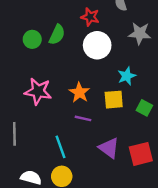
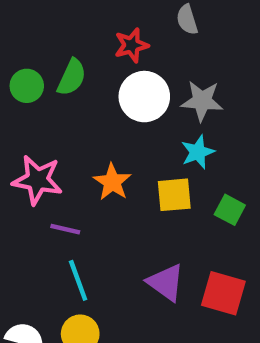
red star: (90, 17) -> (131, 45), turned -30
gray star: (140, 33) -> (202, 101), moved
purple line: (83, 118) -> (65, 229), moved
red square: (141, 154) -> (223, 293), turned 30

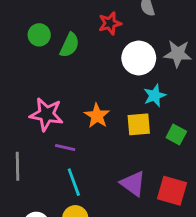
green circle: (27, 86) -> (39, 35), moved
white circle: (144, 97) -> (139, 58), moved
gray star: (202, 101) -> (178, 54), moved

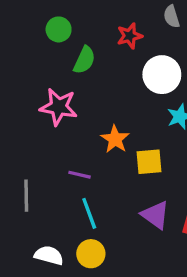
green circle: (39, 35) -> (59, 29), moved
pink star: (46, 114) -> (59, 107), moved
yellow square: (139, 124) -> (149, 162), moved

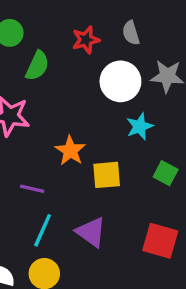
gray semicircle: (172, 17) -> (131, 33), moved
cyan line: (89, 213) -> (43, 230), turned 44
purple triangle: (155, 215) -> (91, 232), moved

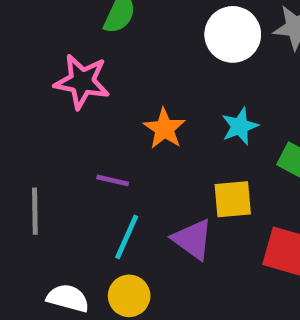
cyan star: (140, 126) -> (240, 126), moved
yellow square: (107, 175) -> (233, 199), moved

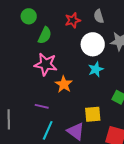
pink star: (82, 82) -> (46, 64), moved
cyan star: (240, 126) -> (96, 69), moved

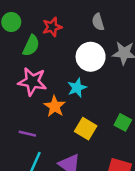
red star: (73, 20) -> (52, 27), moved
cyan star: (96, 69) -> (77, 88), moved
yellow square: (93, 114) -> (86, 129), moved, turned 36

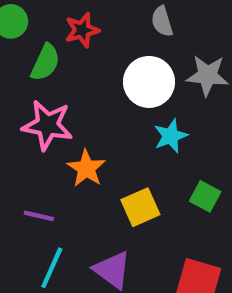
cyan star: (77, 88) -> (171, 136), moved
yellow square: (86, 129) -> (140, 207), turned 35

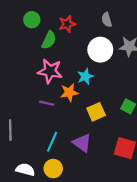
cyan star: (171, 136) -> (85, 76), moved
orange star: (86, 168) -> (69, 93), turned 30
purple line: (39, 216) -> (47, 103), moved

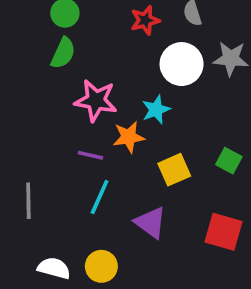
red star: (67, 24) -> (145, 20), moved
green semicircle: (49, 40) -> (63, 53), moved
cyan line: (52, 142) -> (100, 197), moved

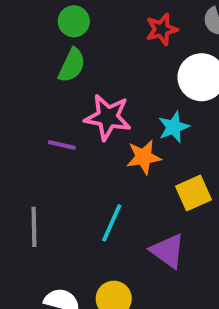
purple line: (90, 155) -> (62, 145), moved

